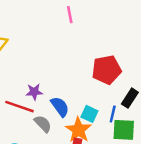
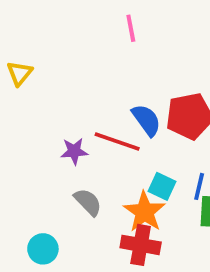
red line: (20, 107) -> (117, 142), moved
blue semicircle: (60, 107) -> (146, 120), moved

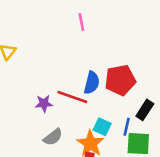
blue semicircle: (146, 120) -> (92, 83), turned 50
gray semicircle: (88, 202) -> (53, 137), turned 96

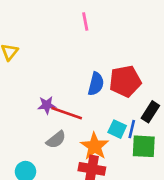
red line: (72, 97) -> (67, 113), moved
cyan square: (102, 127) -> (117, 129), moved

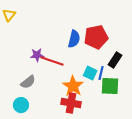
gray semicircle: (56, 140) -> (28, 82), moved

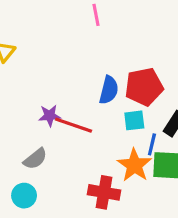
cyan square: (90, 73) -> (134, 120), moved, turned -32
orange star: (73, 86) -> (134, 165), moved

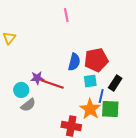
cyan circle: (24, 196) -> (21, 90), moved

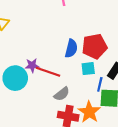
cyan circle: (21, 90) -> (15, 78), size x1.5
gray semicircle: (28, 105) -> (62, 94), moved
orange star: (90, 109) -> (89, 112), moved

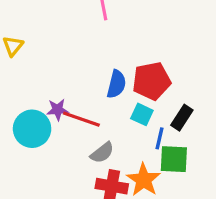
cyan square: (88, 69) -> (142, 114), turned 32

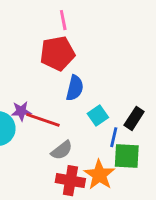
red pentagon: (152, 81) -> (57, 53), moved
cyan square: (142, 114) -> (98, 116), turned 30

